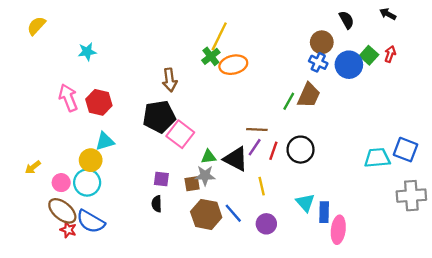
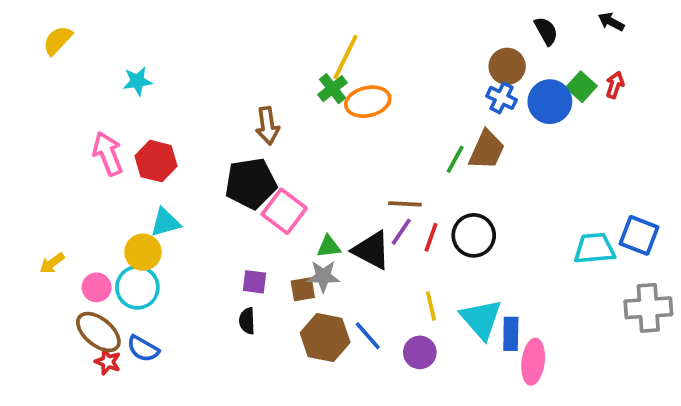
yellow line: (262, 186) -> (431, 306), moved
cyan triangle: (305, 203) -> (481, 319), size x1.4
blue semicircle: (91, 221) -> (143, 349), size x0.7

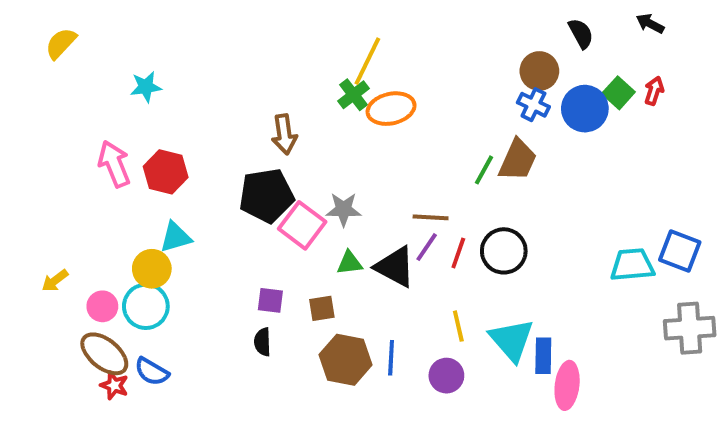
gray star: (323, 276) -> (344, 209), moved
blue line: (368, 336) -> (391, 358), turned 44

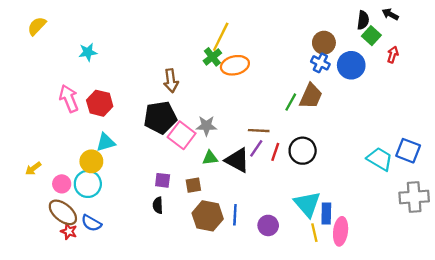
black semicircle: (581, 33) -> (363, 20), moved, turned 36
green square: (618, 93) -> (371, 36), moved
cyan trapezoid: (632, 265) -> (380, 159), turned 36
yellow line: (458, 326) -> (314, 233), moved

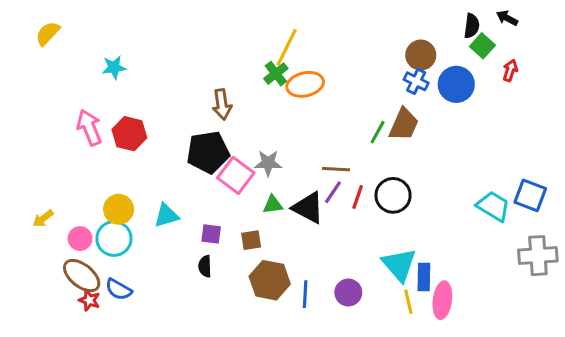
cyan triangle: (106, 142) -> (166, 215), moved
blue line: (235, 215) -> (305, 294), moved

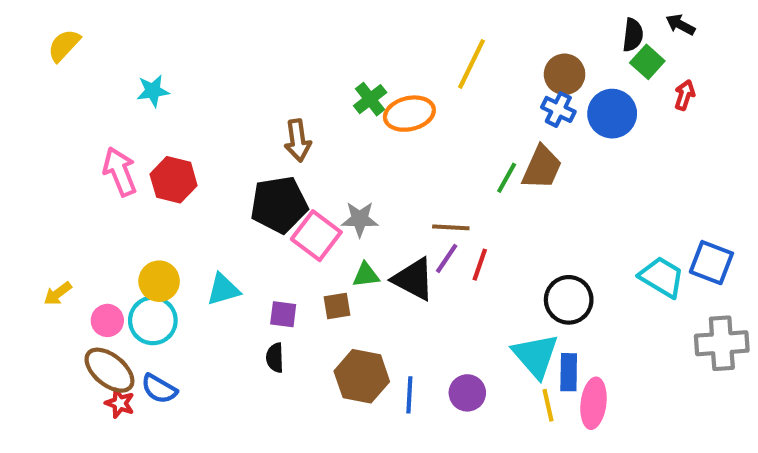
yellow line: (287, 47) -> (471, 64), moved
black circle: (393, 195) -> (569, 300), moved
brown square: (251, 240) -> (337, 306), moved

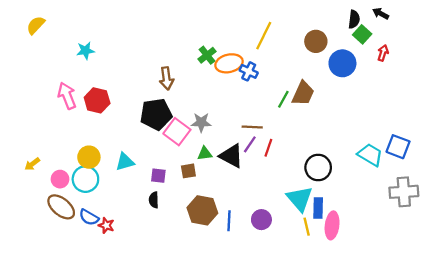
blue cross: (558, 109) -> (249, 71), moved
red star: (120, 403) -> (106, 225), moved

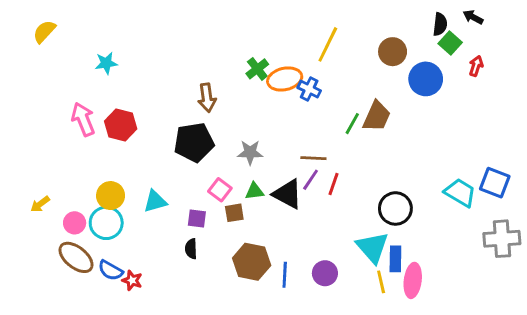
pink square: (177, 132) -> (220, 190), moved, size x0.7

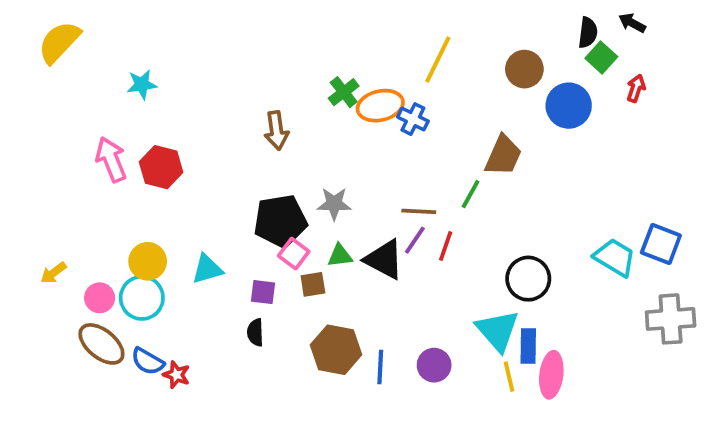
yellow semicircle: (44, 31) -> (59, 42), size x1.4
green line: (352, 124) -> (471, 194), moved
black pentagon: (194, 142) -> (280, 221), moved

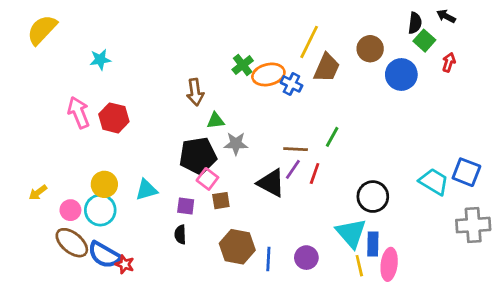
brown trapezoid: (503, 156) -> (327, 68), moved
green triangle: (340, 256) -> (216, 121), moved
blue semicircle: (148, 361) -> (104, 255), size x1.4

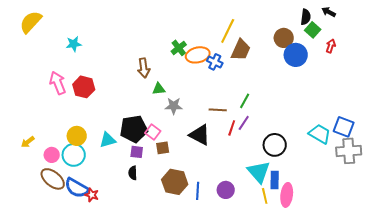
brown circle: (370, 49) -> (284, 38), moved
black pentagon: (198, 156) -> (134, 129), moved
purple line: (293, 169) -> (244, 123), moved
gray cross: (473, 225) -> (349, 151), moved

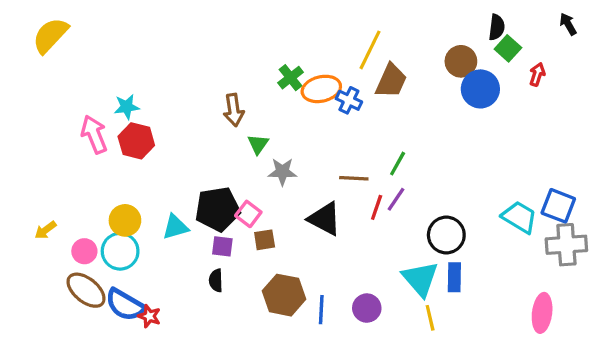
black arrow: (329, 12) -> (568, 24), moved, turned 32
cyan star: (74, 44) -> (127, 107), moved
green triangle: (159, 89) -> (258, 144), turned -48
blue rectangle: (275, 180) -> (454, 277), moved
pink ellipse: (287, 195) -> (542, 313), moved

